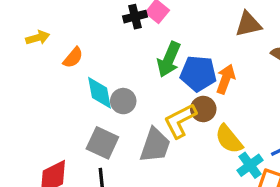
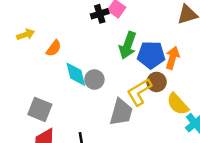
gray square: (102, 143) -> (40, 109), moved

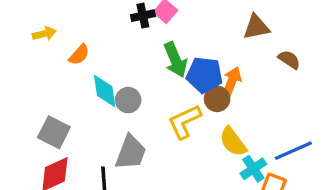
green arrow: (128, 45) -> (175, 60), turned -48
brown circle: (157, 82) -> (217, 99), moved
gray trapezoid: (121, 112) -> (131, 152), moved

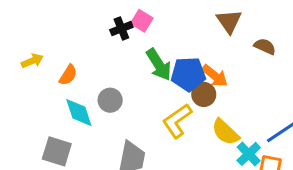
brown triangle: (256, 27) -> (229, 21), turned -44
orange arrow: (232, 81) -> (215, 76), turned 116
cyan diamond: (105, 91) -> (79, 113), moved
gray circle: (128, 100) -> (110, 100), moved

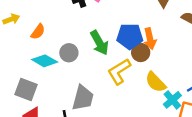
green arrow: (159, 65) -> (99, 43), moved
orange arrow: (215, 76) -> (150, 39), turned 36
cyan diamond: (79, 113) -> (45, 61), turned -45

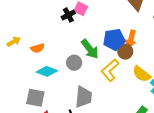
orange semicircle: (38, 32) -> (37, 48), turned 48
orange arrow: (150, 39) -> (131, 39), turned 36
gray circle: (69, 53) -> (74, 63), moved

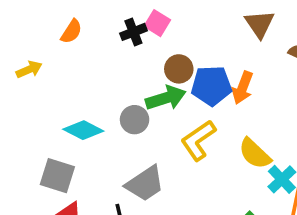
orange semicircle: (37, 48) -> (71, 31), moved, turned -48
green arrow: (90, 49) -> (166, 98), turned -75
brown circle: (125, 52) -> (179, 69), moved
gray trapezoid: (84, 97) -> (145, 184), turned 45

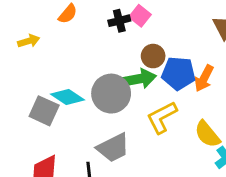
gray circle: (135, 120) -> (111, 94), size x1.6
gray square: (57, 176) -> (44, 111), moved

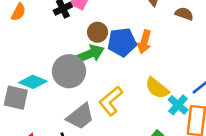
yellow L-shape: (162, 117) -> (111, 101), moved

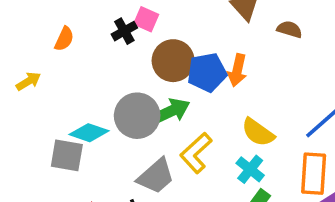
brown circle: (98, 32) -> (173, 61), size x1.5
green arrow: (90, 54) -> (171, 111), moved
cyan cross: (178, 105) -> (250, 169), moved

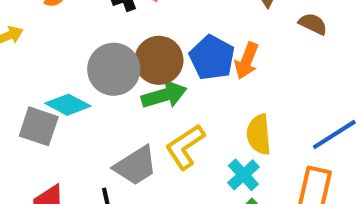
brown circle: (173, 61) -> (159, 60), moved
blue pentagon: (207, 72) -> (212, 58), turned 30
gray circle: (137, 116) -> (114, 69), moved
yellow semicircle: (258, 132) -> (259, 135), turned 40

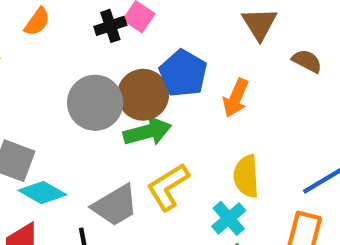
blue pentagon: (212, 58) -> (183, 73), moved
cyan diamond: (68, 105) -> (42, 193), moved

